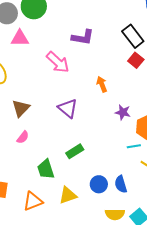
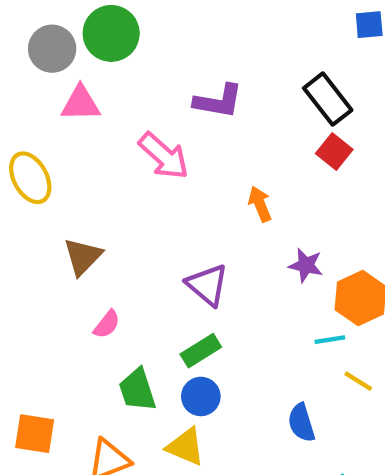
purple triangle: (68, 108) -> (207, 285), moved
pink semicircle: (23, 137) -> (107, 324), moved
blue circle: (99, 184) -> (201, 396), moved
yellow triangle: (68, 195) -> (186, 447), turned 42

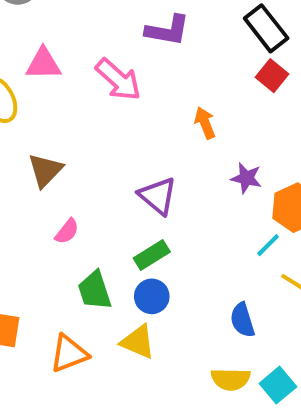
pink triangle: (81, 103) -> (43, 64), moved
cyan line: (330, 340) -> (268, 245), turned -36

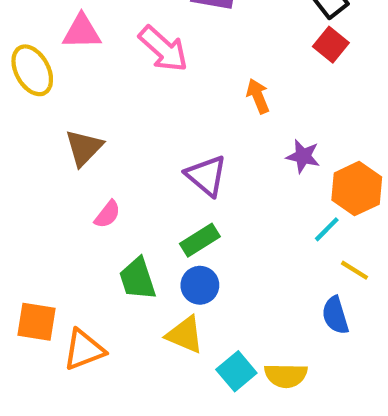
blue semicircle: (242, 320) -> (335, 315), moved
orange triangle: (69, 354) -> (84, 350), moved
cyan square: (278, 385) -> (236, 371), moved

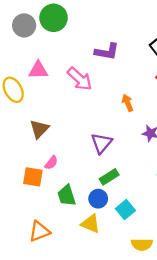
purple triangle: (206, 176) -> (101, 143), turned 30
green rectangle: (200, 240) -> (109, 177), moved
orange square: (37, 322) -> (33, 177), moved
cyan square: (236, 371) -> (125, 210), moved

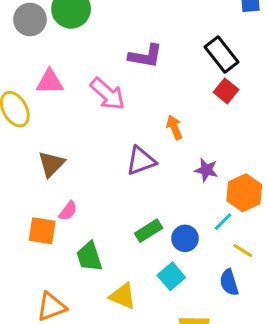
purple triangle: (101, 143) -> (141, 161), moved, turned 30
blue circle: (98, 199) -> (185, 238), moved

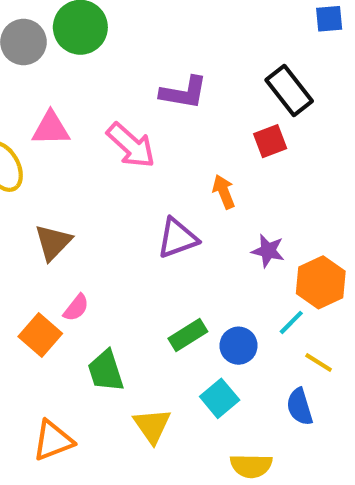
red square: (226, 91) -> (270, 141), moved, turned 30
orange square: (42, 231) -> (40, 335), turned 32
yellow triangle: (123, 296) -> (152, 426), turned 32

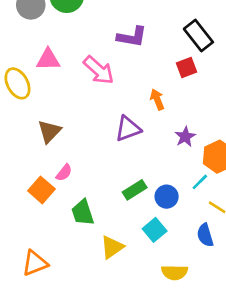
purple star: (268, 251) -> (185, 137), turned 30
yellow triangle: (152, 426) -> (112, 247), turned 30
orange triangle: (53, 440) -> (35, 263), moved

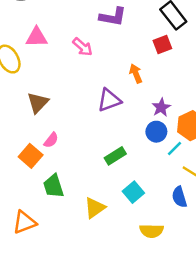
pink arrow: (99, 70) -> (83, 47), size x0.7
blue circle: (167, 197) -> (156, 132), moved
green trapezoid: (83, 213) -> (54, 186), moved

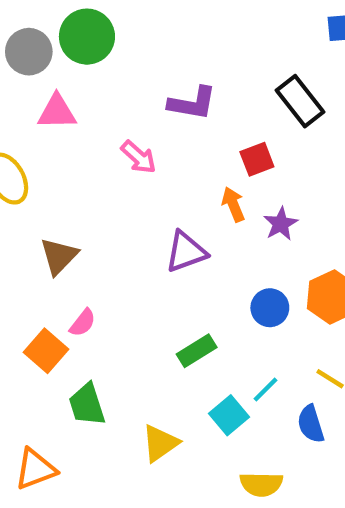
pink triangle: (37, 37) -> (57, 112), moved
red square: (162, 45) -> (257, 159), moved
purple star: (161, 107) -> (281, 224), moved
cyan line: (175, 149) -> (266, 389), moved

